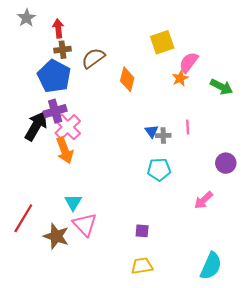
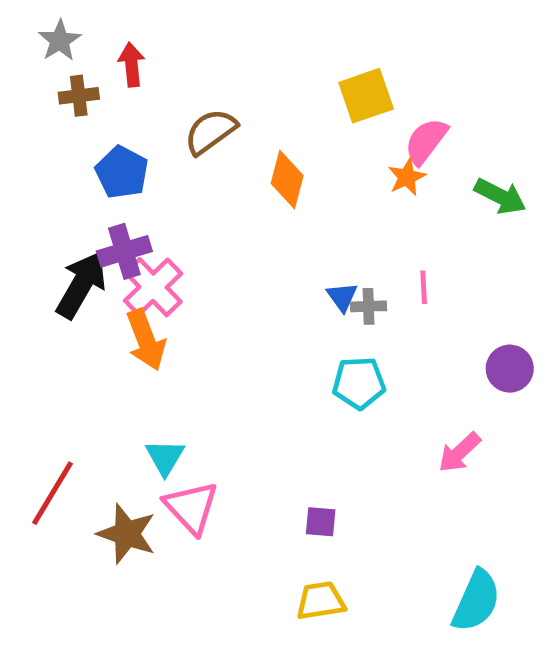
brown cross: (63, 50) -> (79, 96), moved
blue pentagon: (54, 76) -> (122, 172), size x0.7

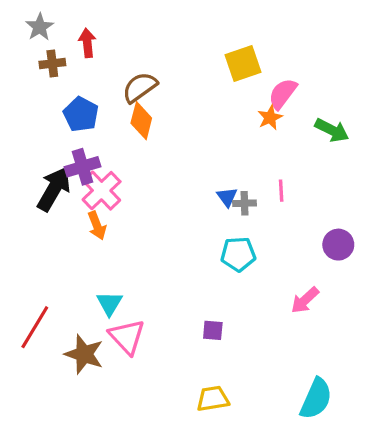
orange diamond: (287, 179) -> (141, 121), moved
orange arrow: (146, 340) -> (97, 226), size x0.7
purple square: (321, 522) -> (213, 330), moved

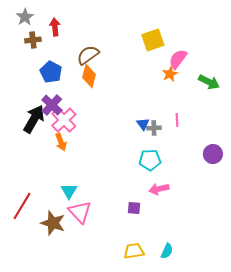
purple cross: (83, 167) -> (52, 105), turned -30
pink arrow: (305, 300) -> (159, 189), moved, turned 30
cyan semicircle: (316, 399) -> (167, 251), moved, size x0.6

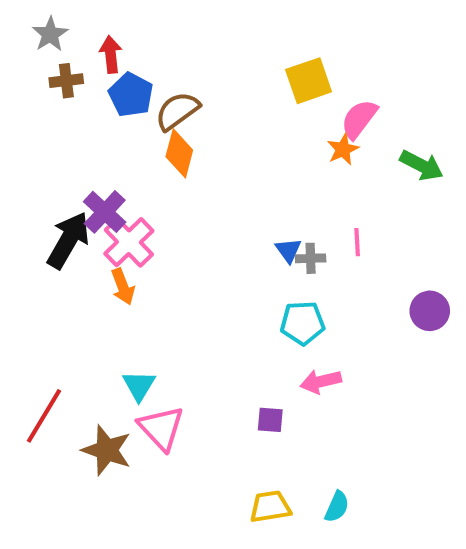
blue pentagon: (51, 72) -> (131, 95), moved

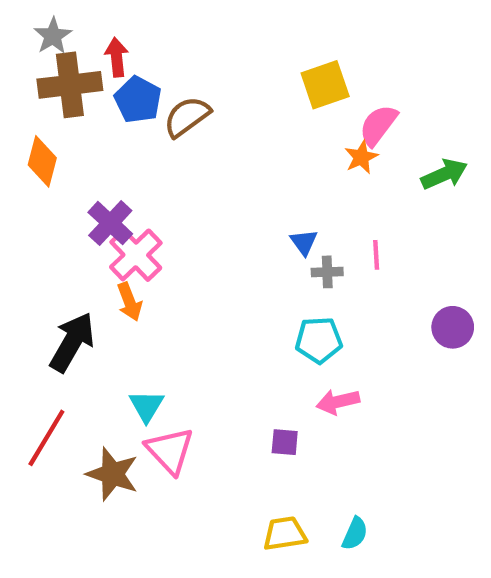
brown cross: (66, 81) -> (70, 85), size x1.8
orange diamond: (179, 153) -> (42, 161), moved
green arrow: (422, 165) -> (444, 174), turned -51
black arrow: (68, 240) -> (72, 342), moved
blue triangle: (288, 250) -> (304, 242), moved

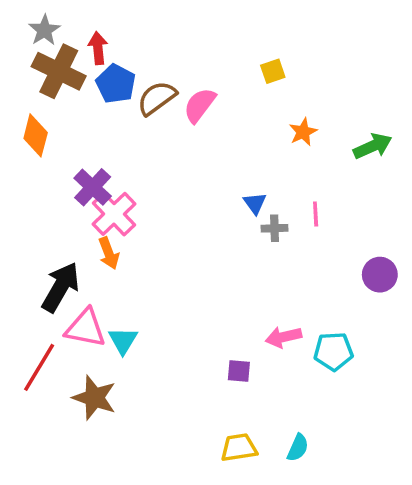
brown cross: (70, 85) -> (59, 71), turned 33
yellow square: (325, 85) -> (273, 71), size x0.6
pink semicircle: (378, 125) -> (200, 105), moved
cyan pentagon: (319, 340) -> (333, 351), moved
pink triangle: (170, 451) -> (85, 328), moved, turned -36

